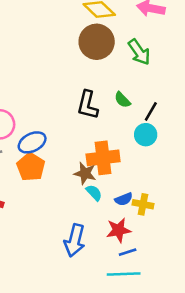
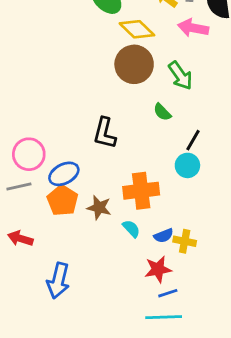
green semicircle: (122, 100) -> (162, 112), moved
black L-shape: (88, 105) -> (105, 133), moved
brown star: (85, 173) -> (99, 208), moved
blue arrow: (75, 240) -> (58, 281), moved

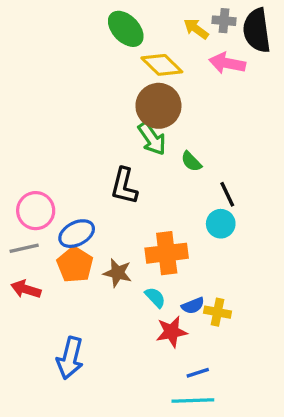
green arrow: (180, 76) -> (152, 139), moved
black line: (193, 140) -> (227, 194), turned -55
red arrow: (20, 238) -> (26, 289), moved
red star: (158, 269) -> (172, 332), moved

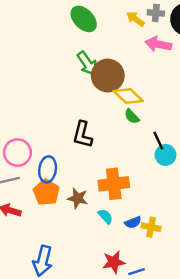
yellow diamond: (162, 65) -> (128, 96), moved
green arrow: (152, 139) -> (87, 63), moved
cyan circle: (221, 224) -> (165, 155), moved
blue ellipse: (77, 234) -> (48, 169), turned -55
red star: (172, 332) -> (114, 262), moved

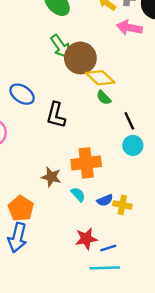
cyan circle: (165, 155) -> (133, 145), moved
blue ellipse: (48, 169) -> (22, 94), moved, turned -65
orange pentagon: (46, 192) -> (21, 208), moved

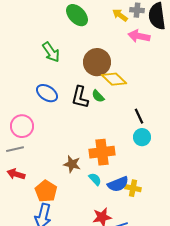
green arrow: (61, 46) -> (51, 52), moved
green semicircle: (104, 98) -> (98, 96), moved
black L-shape: (56, 115) -> (80, 97), moved
blue semicircle: (105, 200) -> (118, 184), size x1.5

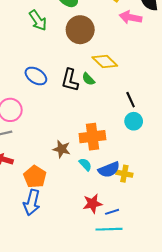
green arrow: (51, 52) -> (38, 20), moved
brown circle: (97, 62) -> (80, 30), moved

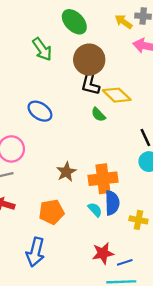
black L-shape: (70, 80) -> (90, 82), moved
brown star: (62, 149) -> (66, 172), moved, turned 30
blue semicircle: (109, 170) -> (112, 203), moved, turned -70
orange pentagon: (35, 177) -> (51, 212), moved, turned 30

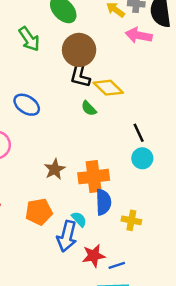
cyan semicircle: (95, 210) -> (79, 219), moved
blue arrow: (35, 252) -> (67, 236), moved

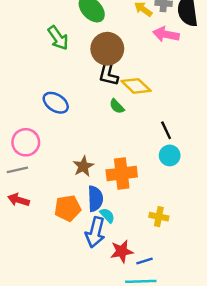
blue semicircle: (103, 202) -> (95, 199), moved

